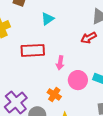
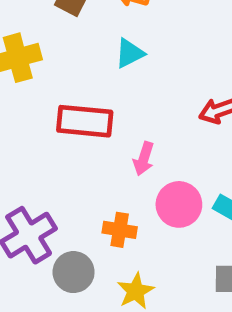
orange cross: (54, 95) -> (120, 230), turned -32

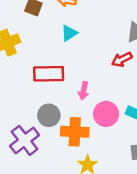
orange cross: (120, 230) -> (75, 132), size x1.5
gray circle: (74, 272) -> (49, 115), moved

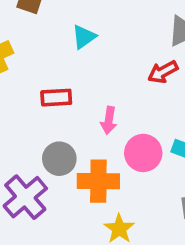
red rectangle: (49, 74) -> (56, 98), size x0.7

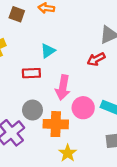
cyan triangle: (84, 37) -> (48, 51), moved
pink arrow: (109, 120) -> (63, 88), size x1.5

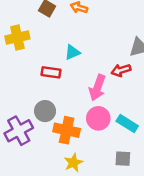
pink arrow: (63, 88) -> (97, 88), moved

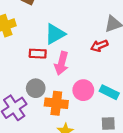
cyan triangle: (72, 52) -> (55, 34), size x1.5
pink arrow: (97, 88) -> (62, 63), moved

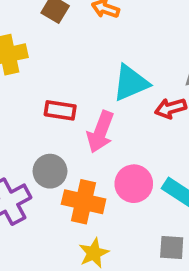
cyan triangle: (55, 34) -> (131, 83), moved

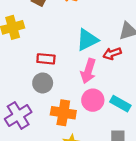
pink arrow: (100, 132) -> (88, 71), moved
gray circle: (50, 171) -> (43, 83), moved

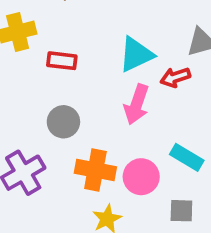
red rectangle: (46, 59) -> (62, 61), moved
pink circle: (93, 100) -> (141, 177), moved

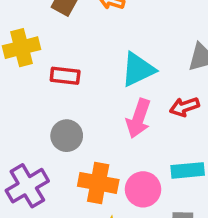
red arrow: (175, 77) -> (184, 107), moved
cyan rectangle: (187, 157) -> (188, 170), turned -36

